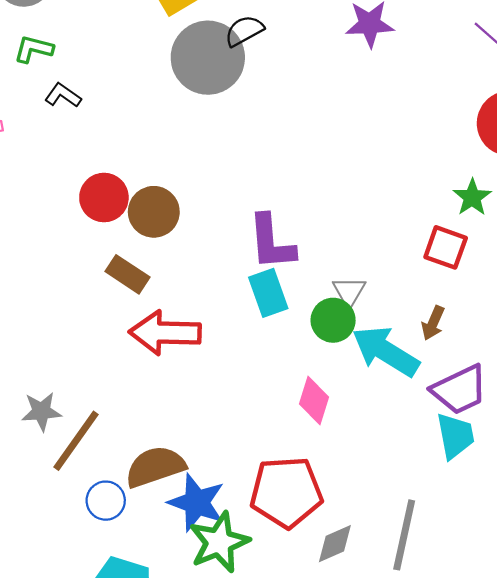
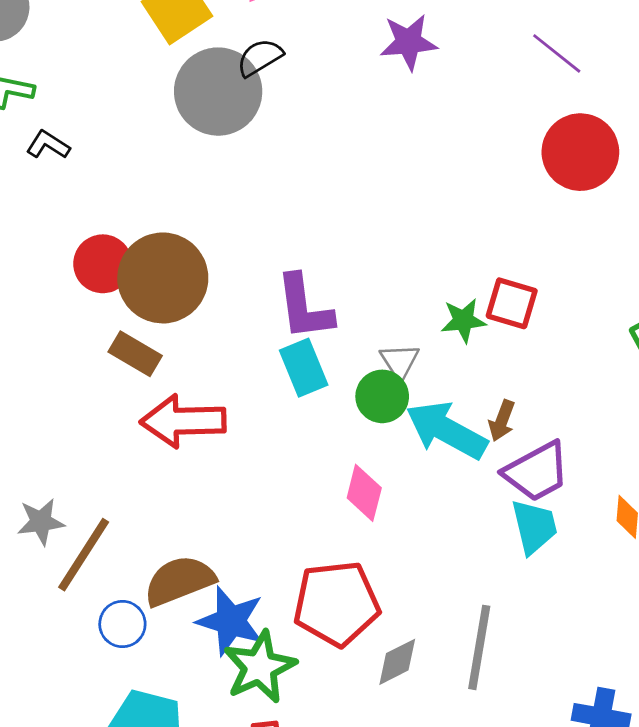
green star: (472, 197) -> (463, 320), moved, turned 30
brown circle: (154, 212) -> (163, 278), size x1.5
brown arrow: (433, 323) -> (502, 421), moved

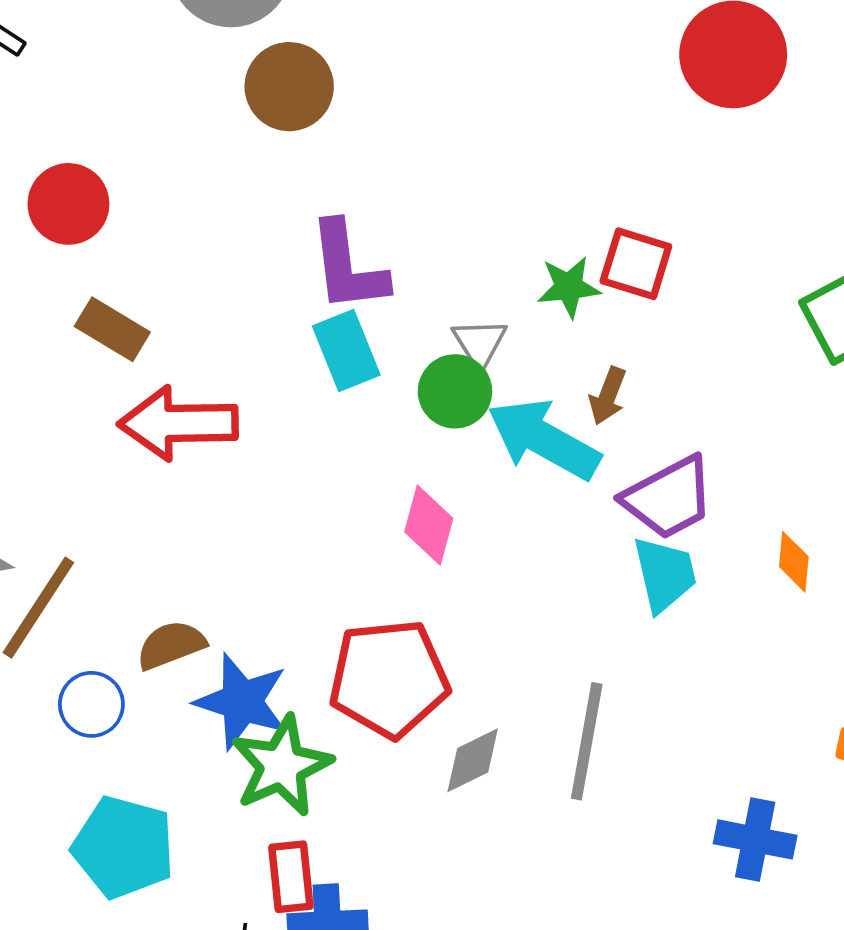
brown circle: (163, 278) -> (289, 87), moved, size x0.7
brown arrow: (502, 421) -> (608, 396), moved
brown semicircle: (179, 581) -> (171, 645), size x0.7

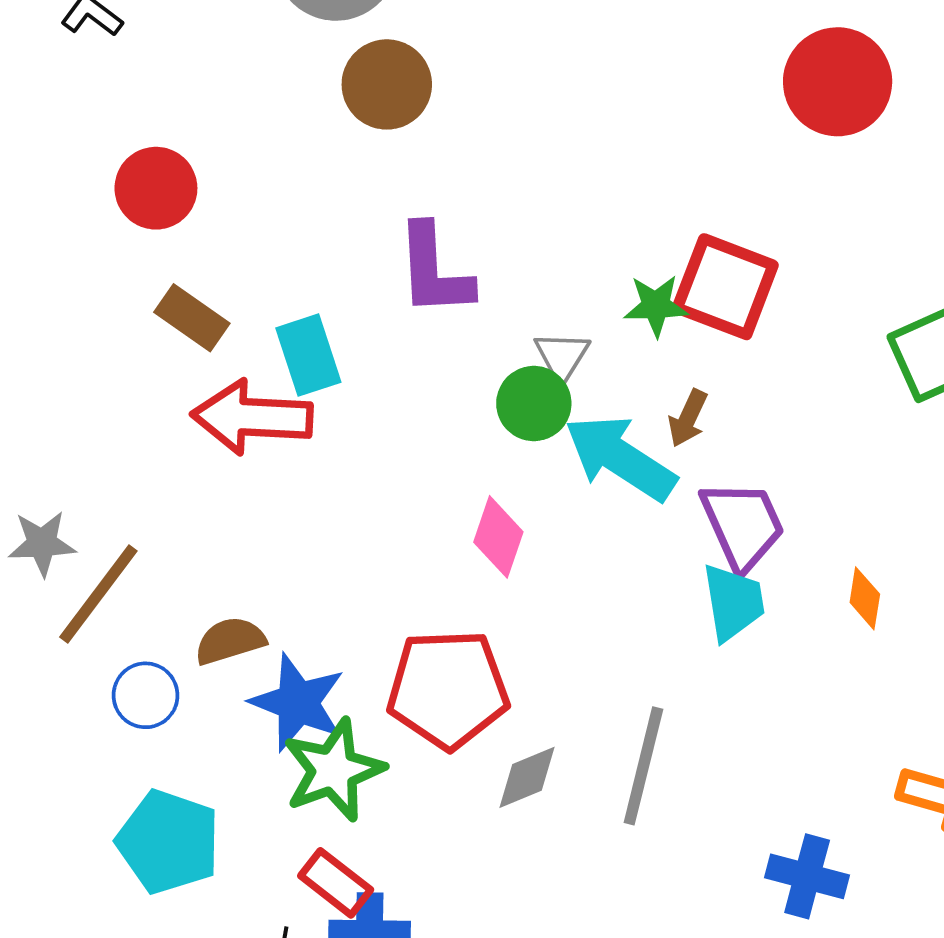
red square: (636, 264) -> (725, 287), size x1.4
cyan rectangle: (346, 350) -> (308, 355), moved
purple trapezoid: (669, 498) -> (743, 525), turned -90
red rectangle: (291, 877) -> (336, 883), turned -50

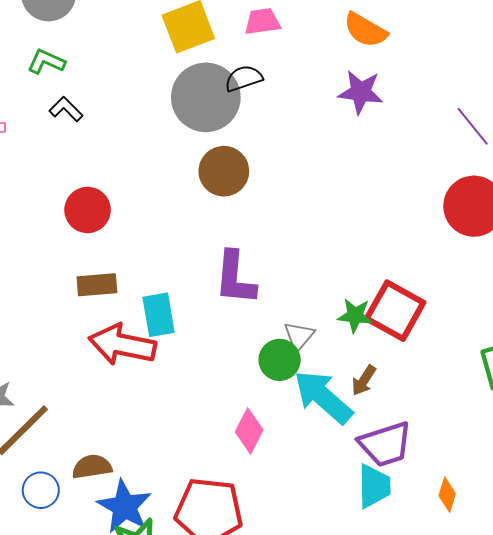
brown rectangle: (192, 318) -> (97, 285), turned -48
purple trapezoid: (743, 525) -> (385, 444), turned 88

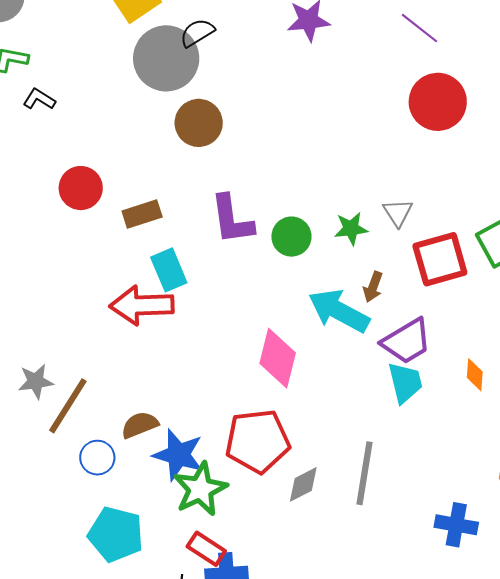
brown rectangle: (97, 285) -> (142, 214), moved
red square: (395, 311) -> (440, 259), moved, turned -32
gray triangle: (299, 336) -> (398, 213), moved
green circle: (280, 360) -> (291, 237), moved
pink diamond: (249, 431) -> (278, 358), size x1.4

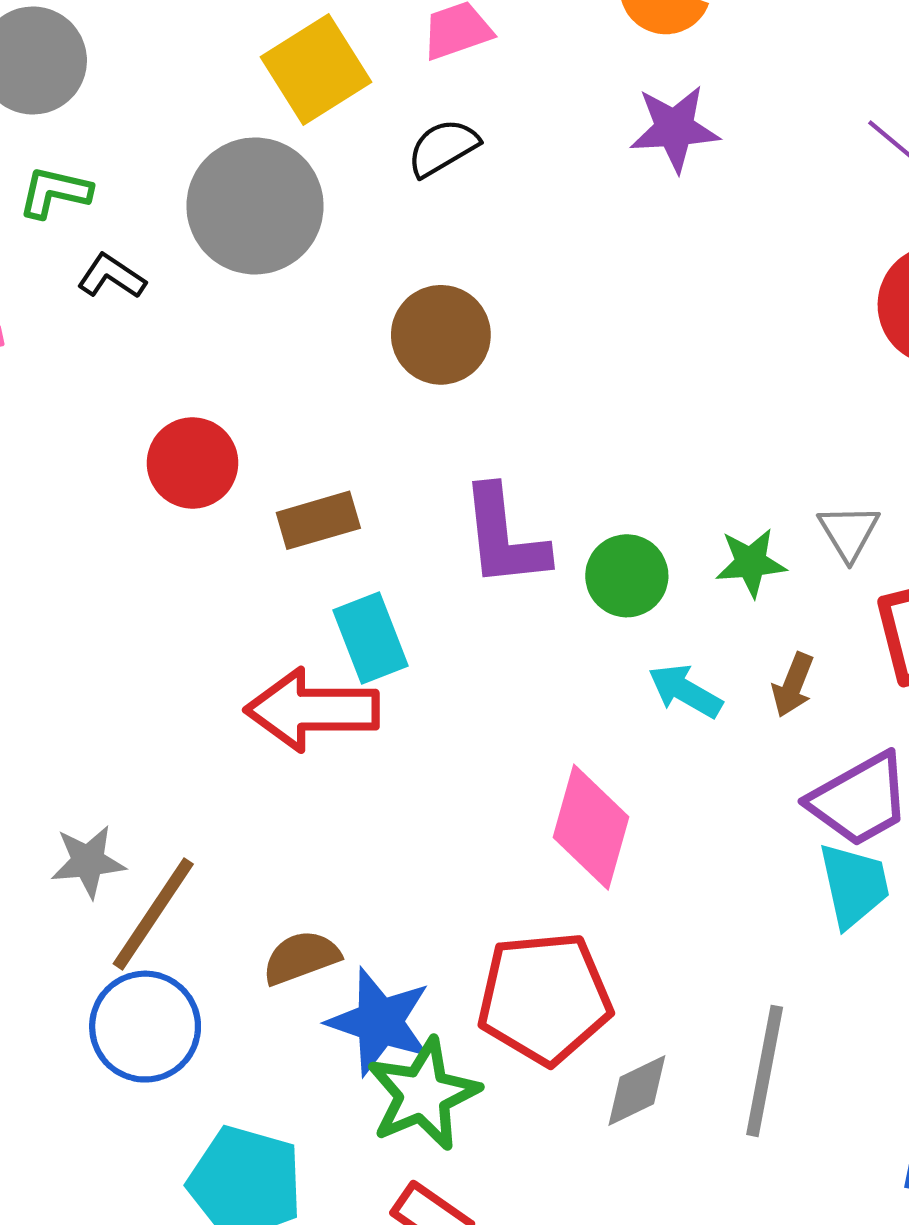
gray circle: (166, 58) -> (255, 206), moved
cyan arrow: (339, 311) -> (685, 691), moved, size x0.6
blue circle: (97, 458) -> (145, 1027), moved, size x1.5

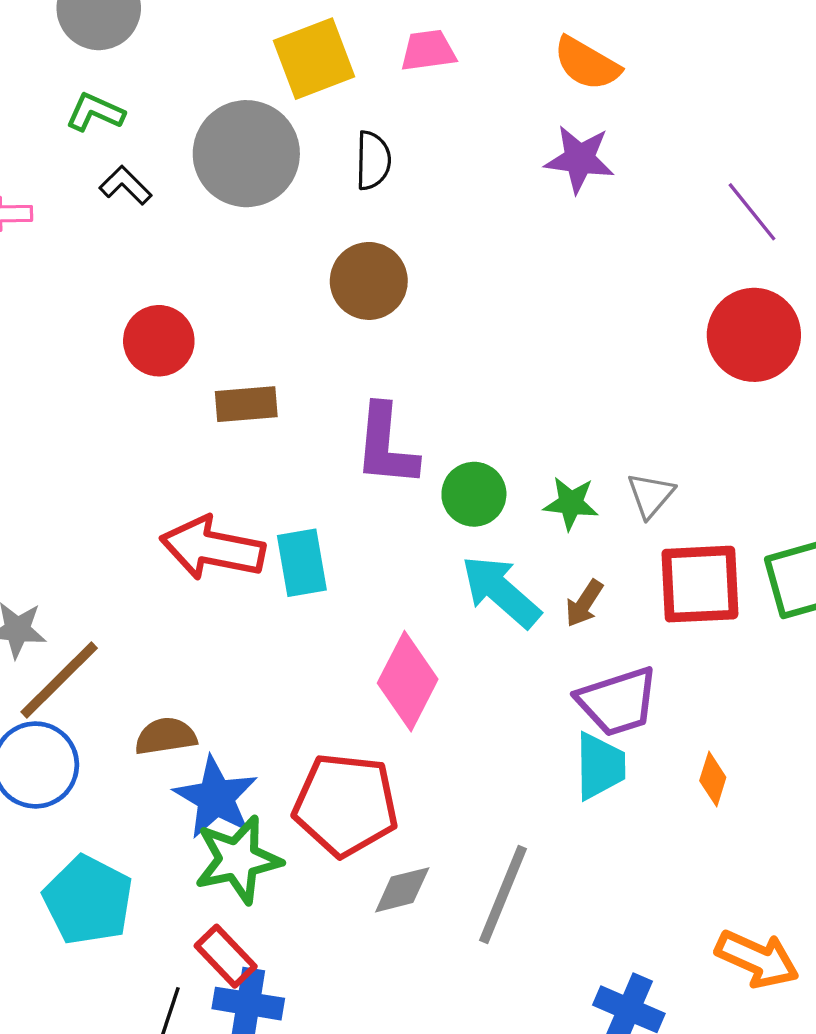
black semicircle: (443, 148) -> (373, 160), moved, turned 110
cyan rectangle: (371, 638) -> (302, 563), moved
cyan arrow: (685, 691) -> (501, 591), size x1.5

